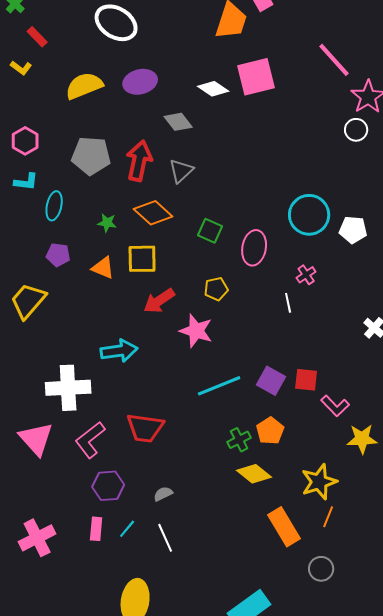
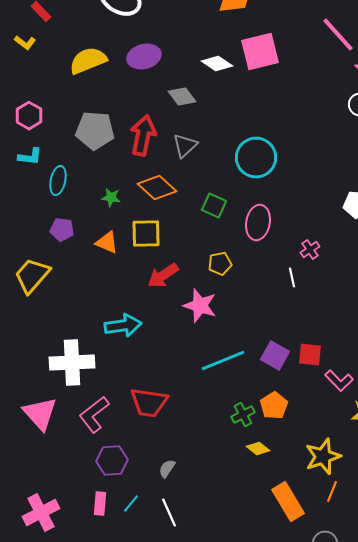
cyan circle: (309, 215) -> (256, 158), moved
yellow diamond: (254, 474) -> (258, 448), size x0.7
gray semicircle: (163, 494) -> (167, 468), turned -30

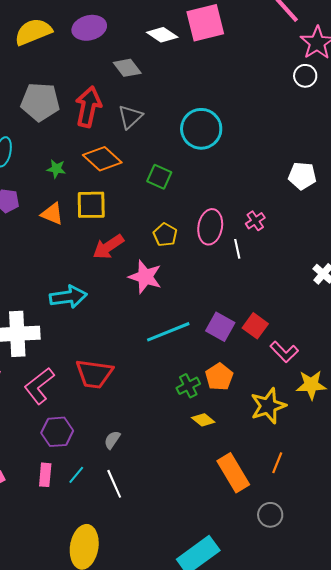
pink ellipse: (258, 222) -> (210, 227), moved
yellow pentagon: (220, 264) -> (165, 235), turned -30
red square: (310, 354) -> (255, 326), turned 30
yellow star: (323, 456) -> (268, 406), moved

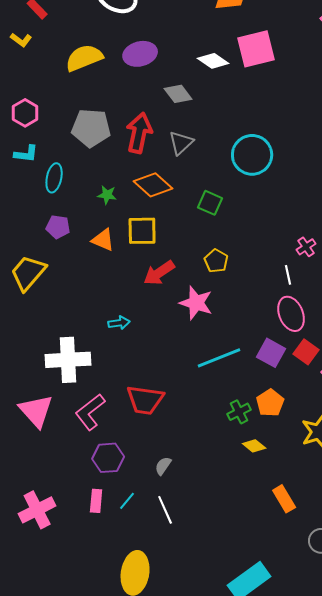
pink ellipse: (210, 227) -> (291, 314), moved, turned -32
cyan arrow: (68, 297) -> (119, 323), size x0.6
orange rectangle: (233, 473) -> (284, 499), size x0.7

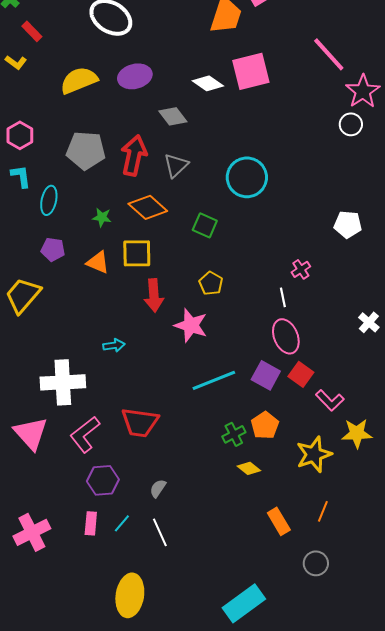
cyan L-shape: (26, 154) -> (21, 176), turned -105
red arrow: (159, 273) -> (154, 295), turned -60

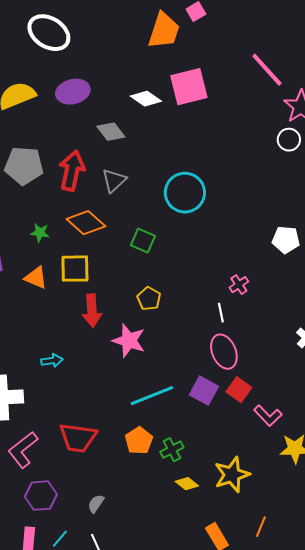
orange pentagon: (265, 425) -> (139, 441), moved
yellow star: (314, 454) -> (232, 475), moved

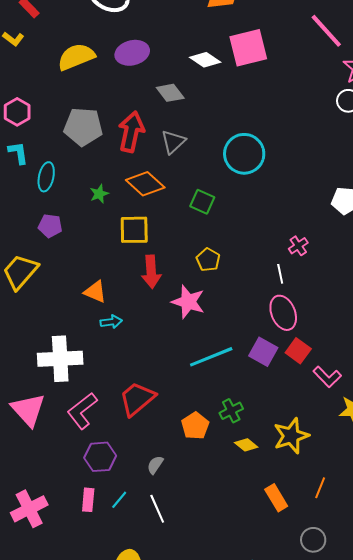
green star: (40, 233) -> (99, 194), turned -30
orange triangle: (36, 278) -> (95, 292), moved
red trapezoid: (78, 438) -> (137, 399), turned 132
orange pentagon: (139, 441) -> (195, 426), moved

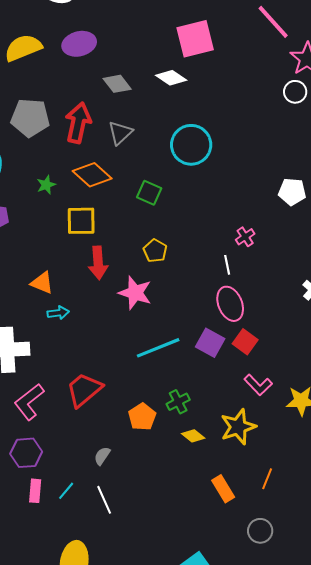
white diamond: (205, 60) -> (171, 78), moved
pink L-shape: (327, 377) -> (258, 385), moved
purple hexagon: (100, 457) -> (26, 453), moved

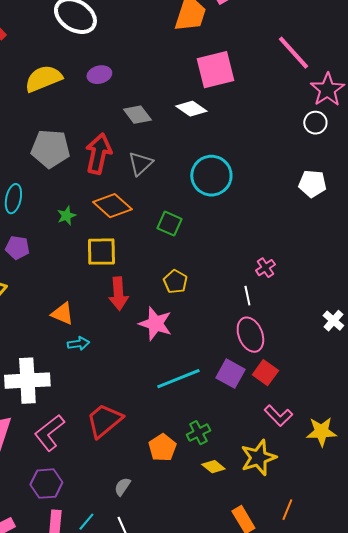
purple ellipse: (79, 44) -> (99, 75), size x0.7
white pentagon: (292, 192) -> (312, 184), moved

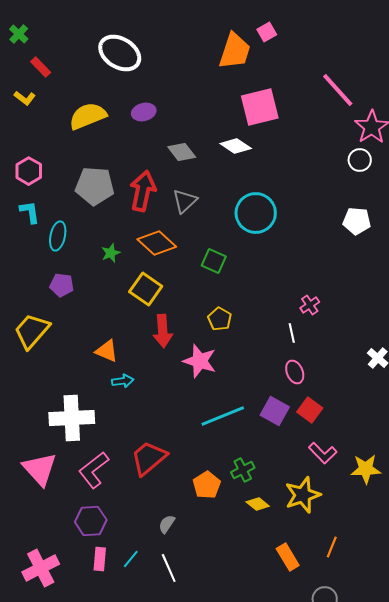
yellow square: (101, 252) -> (146, 289), turned 36
pink ellipse: (250, 335) -> (295, 372), size x0.7

